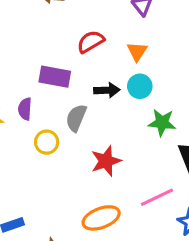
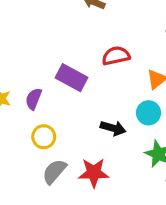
black arrow: (107, 90) -> (113, 128), moved
gray semicircle: (76, 118) -> (54, 172), moved

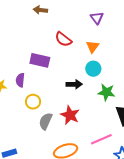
red semicircle: (116, 56) -> (63, 39), turned -114
red star: (94, 173) -> (70, 115), turned -30

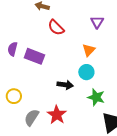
red semicircle: (63, 39) -> (56, 27), moved
purple semicircle: (20, 80) -> (12, 49), moved
yellow circle: (33, 102) -> (14, 96), moved

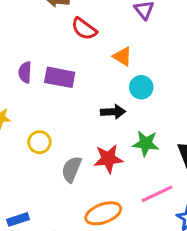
orange triangle: (89, 50) -> (122, 56), moved, turned -32
green star: (96, 97) -> (146, 143), moved
red star: (57, 115) -> (108, 159), turned -30

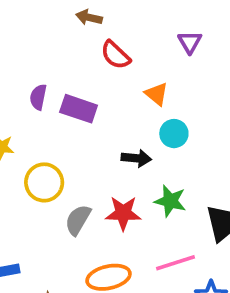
yellow circle: (39, 142) -> (44, 182), size x1.4

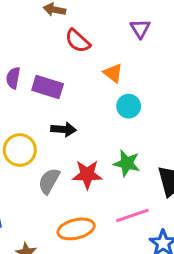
black arrow: (136, 158) -> (63, 129), moved

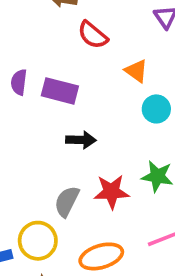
yellow circle: (20, 150) -> (38, 241), moved

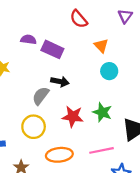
purple semicircle: (19, 82) -> (28, 40), turned 80
gray semicircle: (67, 201) -> (41, 96), moved
yellow circle: (38, 241) -> (34, 127), moved

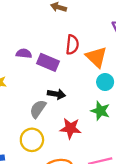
red semicircle: (79, 19) -> (72, 45), moved, turned -132
orange triangle: (101, 46) -> (96, 57), size x1.5
green star: (102, 112) -> (100, 111), moved

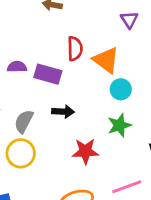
gray semicircle: (38, 109) -> (24, 121), moved
green star: (100, 111) -> (119, 125), turned -30
yellow circle: (32, 140) -> (21, 153), moved

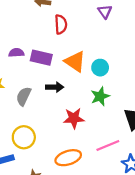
red semicircle: (75, 49) -> (61, 24), moved
orange triangle: (106, 60) -> (75, 62), moved
yellow circle: (21, 153) -> (24, 137), moved

